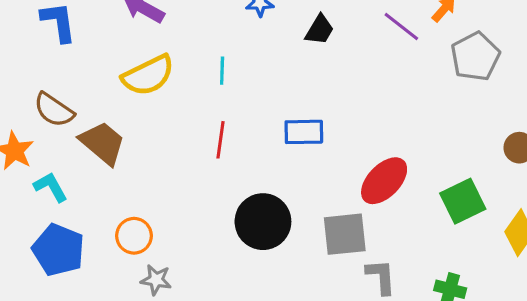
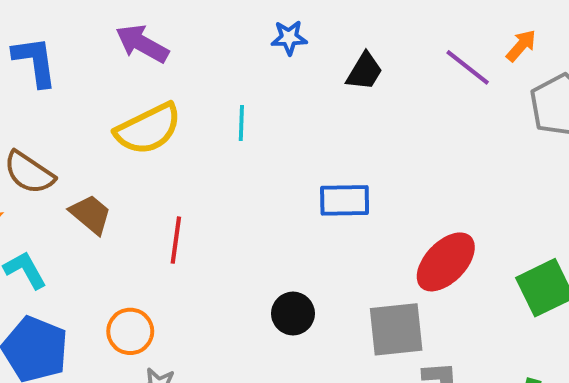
red line: (220, 140) -> (176, 240), moved
brown trapezoid: (103, 143) -> (91, 214), size x0.7
black circle: (263, 222) -> (293, 314), size x0.6

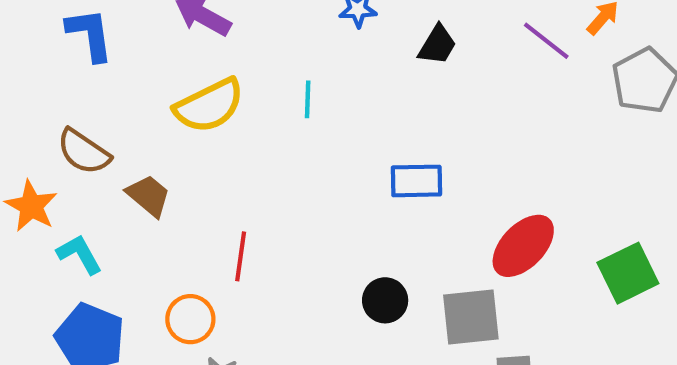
red line: (176, 240) -> (241, 256), moved
black circle: (293, 314) -> (385, 300), moved

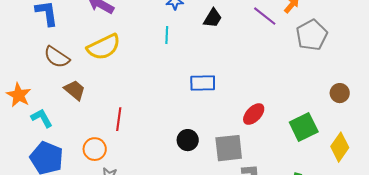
cyan line: (308, 99) -> (167, 35), moved
brown semicircle: (84, 152) -> (57, 57), moved
red ellipse: (523, 246) -> (254, 114), size x0.7

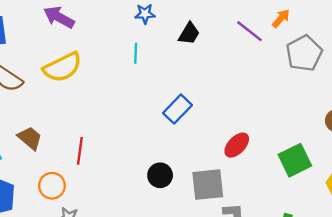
blue rectangle: (203, 83) -> (177, 109), turned -45
brown trapezoid: (75, 90) -> (30, 138), moved

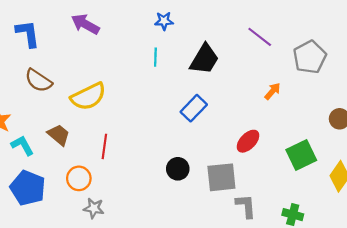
orange arrow: (281, 18) -> (272, 91), moved
black trapezoid: (189, 34) -> (204, 59), moved, size x1.5
yellow semicircle: (62, 67) -> (88, 96), moved

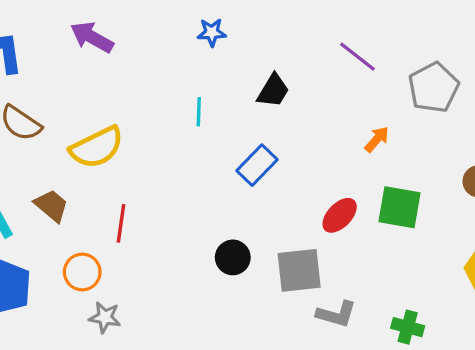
cyan line: (155, 57) -> (199, 112), moved
black trapezoid: (204, 59) -> (273, 91), size x0.7
green square: (301, 155) -> (400, 207), moved, turned 36
gray L-shape: (246, 206) -> (336, 314), turned 110

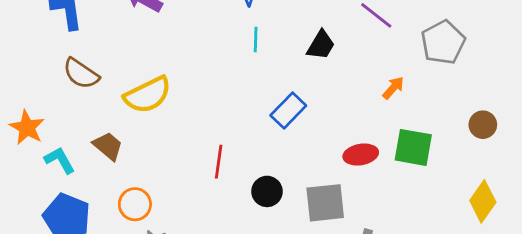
black trapezoid: (273, 91) -> (321, 45), moved
cyan line: (199, 112) -> (256, 39), moved
red ellipse: (340, 215) -> (361, 155), turned 36
red line: (121, 223) -> (219, 162), moved

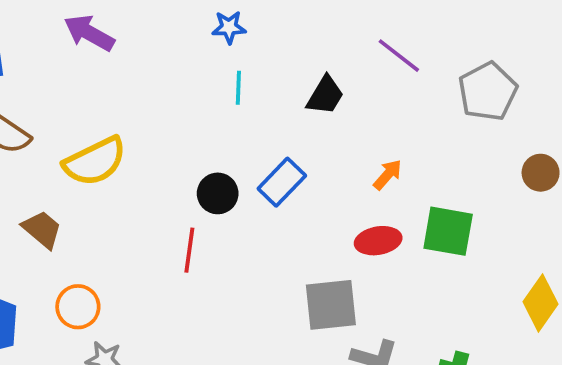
orange arrow: (393, 88) -> (388, 175), moved
brown circle: (483, 125) -> (541, 173), moved
black circle: (267, 191) -> (218, 193), moved

